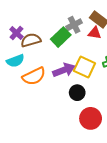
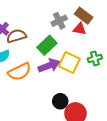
green rectangle: (61, 37) -> (47, 45), moved
black circle: (77, 93) -> (60, 101), moved

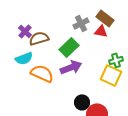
yellow square: (69, 62) -> (111, 75), moved
orange semicircle: (19, 72) -> (42, 73), turned -130

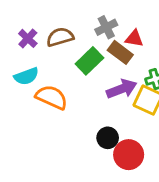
brown rectangle: (105, 18) -> (120, 52), moved
brown semicircle: (39, 38) -> (60, 37), moved
purple arrow: (71, 67) -> (122, 89), moved

